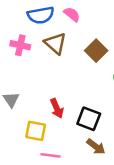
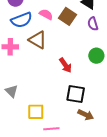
brown square: (96, 51) -> (67, 16), moved
red arrow: (57, 108) -> (65, 65), moved

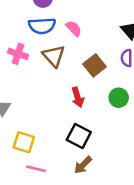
brown square: (67, 16) -> (95, 65), moved
brown arrow: (86, 115) -> (83, 165), turned 91

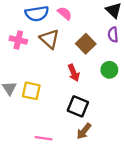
yellow square: (24, 142) -> (31, 91), moved

